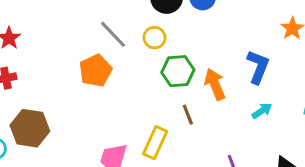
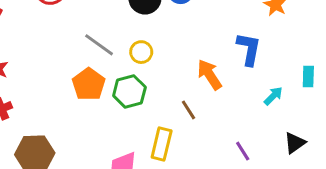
yellow circle: (155, 38) -> (141, 52), moved
green hexagon: (178, 71) -> (129, 91), moved
cyan arrow: (262, 111) -> (273, 96), moved

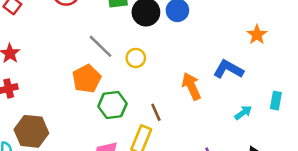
blue L-shape: (249, 49) -> (228, 69), turned -80
green hexagon: (129, 91) -> (112, 105), moved
brown line: (189, 110) -> (156, 112), moved

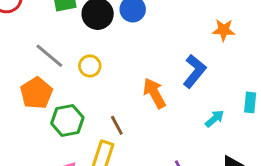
orange star: (257, 35) -> (224, 30), turned -30
blue L-shape: (228, 69) -> (194, 71), turned 104

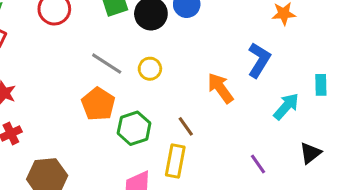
cyan arrow: (215, 119) -> (286, 106), size x1.4

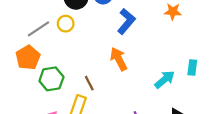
blue L-shape: (259, 60) -> (126, 21), moved
gray line: (107, 64) -> (38, 29), turned -75
yellow circle: (150, 69) -> (66, 24), moved

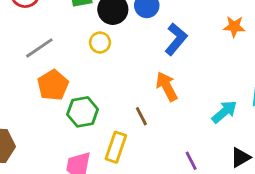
gray line: (38, 29) -> (39, 48), moved
brown line: (89, 83) -> (141, 116), moved

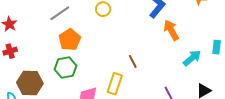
orange arrow: (167, 86) -> (171, 30), moved
green hexagon: (83, 112) -> (65, 68), moved

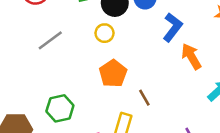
orange pentagon: (70, 40) -> (113, 73), moved

